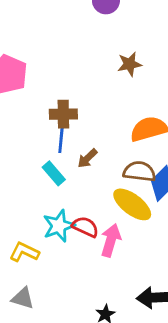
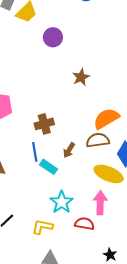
blue line: (61, 139) -> (35, 152), moved
brown semicircle: (139, 171) -> (98, 140), moved
red semicircle: (85, 227) -> (84, 224), moved

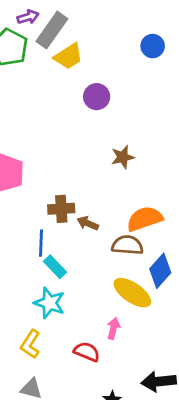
brown arrow: (69, 150) -> (88, 223), moved, turned 70
cyan star: (62, 202) -> (49, 303), moved, turned -30
pink arrow: (100, 203) -> (113, 328), size x0.7
yellow L-shape: (42, 227) -> (30, 344), turned -80

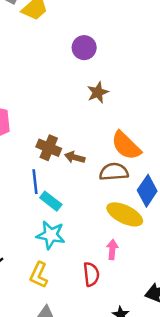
purple circle: (97, 97) -> (84, 48), moved
brown cross: (61, 209) -> (49, 148), turned 35
orange semicircle: (145, 219) -> (126, 146), turned -108
red semicircle: (87, 352) -> (91, 274), turned 70

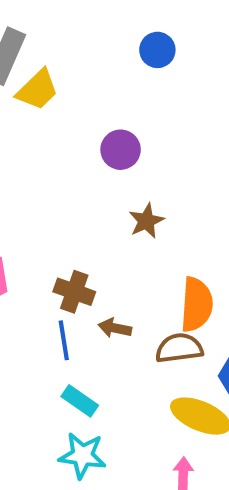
orange semicircle: (126, 146) -> (197, 305), turned -128
brown cross: (49, 148) -> (74, 292), moved
blue line: (35, 182) -> (64, 340), moved

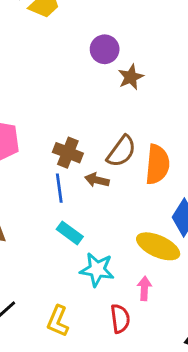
brown star: (146, 221) -> (131, 77), moved
brown semicircle: (179, 348) -> (121, 151), moved, turned 132
cyan star: (82, 456) -> (97, 270), moved

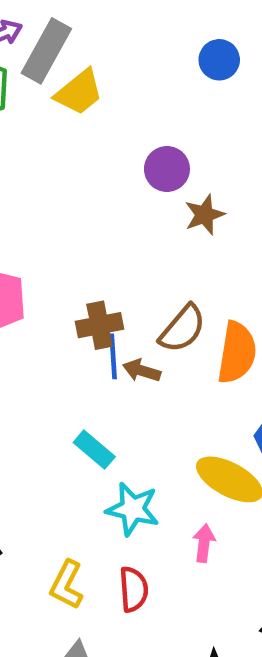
brown cross: (68, 153) -> (99, 325), turned -36
blue line: (59, 188) -> (113, 356), moved
red semicircle: (120, 319) -> (134, 589), moved

